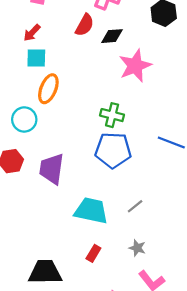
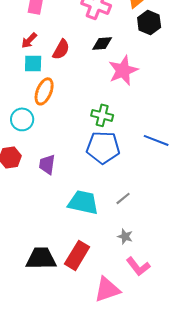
red semicircle: (85, 25) -> (61, 49), moved
purple trapezoid: (52, 169) -> (47, 164), size x0.7
red rectangle: (93, 253) -> (77, 255), moved, size x1.8

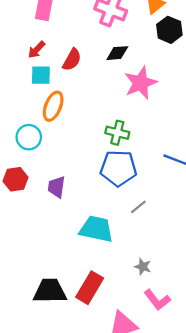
gray line: (123, 198) -> (138, 207), moved

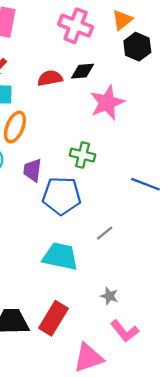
red semicircle: (72, 60) -> (50, 78), moved, turned -130
blue pentagon: (118, 168) -> (62, 196), moved
purple trapezoid: (56, 187) -> (32, 170), moved

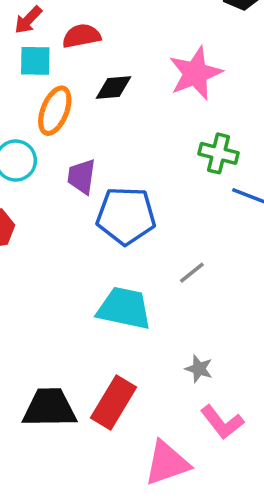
black diamond: (83, 71) -> (114, 88), moved
red semicircle: (50, 78) -> (81, 36), moved
green cross: (83, 155) -> (219, 153), moved

